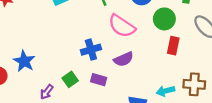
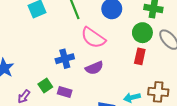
green circle: (164, 19) -> (142, 33), moved
purple rectangle: (99, 80) -> (65, 92), moved

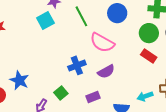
red rectangle: (140, 56) -> (149, 56), turned -63
purple rectangle: (65, 92) -> (93, 97), moved, turned -32

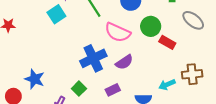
green circle: (149, 33) -> (151, 26), moved
blue cross: (77, 65) -> (93, 58), size x1.4

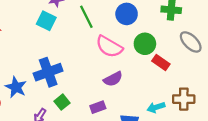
cyan square: (56, 14) -> (46, 21), turned -36
blue cross: (93, 58) -> (48, 72), moved

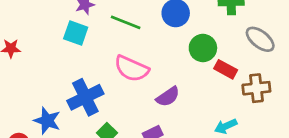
green line: (86, 17) -> (126, 22), turned -35
pink semicircle: (109, 47) -> (132, 69), moved
brown cross: (184, 99) -> (256, 88), moved

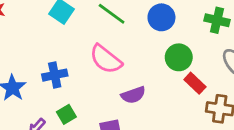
blue cross: (85, 97) -> (55, 75), size x0.7

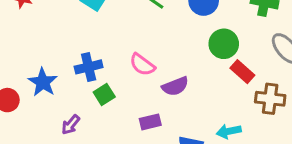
pink semicircle: (106, 59) -> (142, 65), moved, size x0.7
green square: (66, 114) -> (104, 94), moved

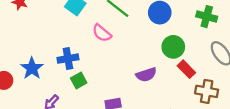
pink semicircle: (142, 65) -> (102, 33), moved
purple semicircle: (175, 86) -> (146, 75), moved

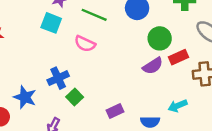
red rectangle: (186, 69) -> (179, 57), turned -54
purple semicircle: (146, 75) -> (153, 66), moved

